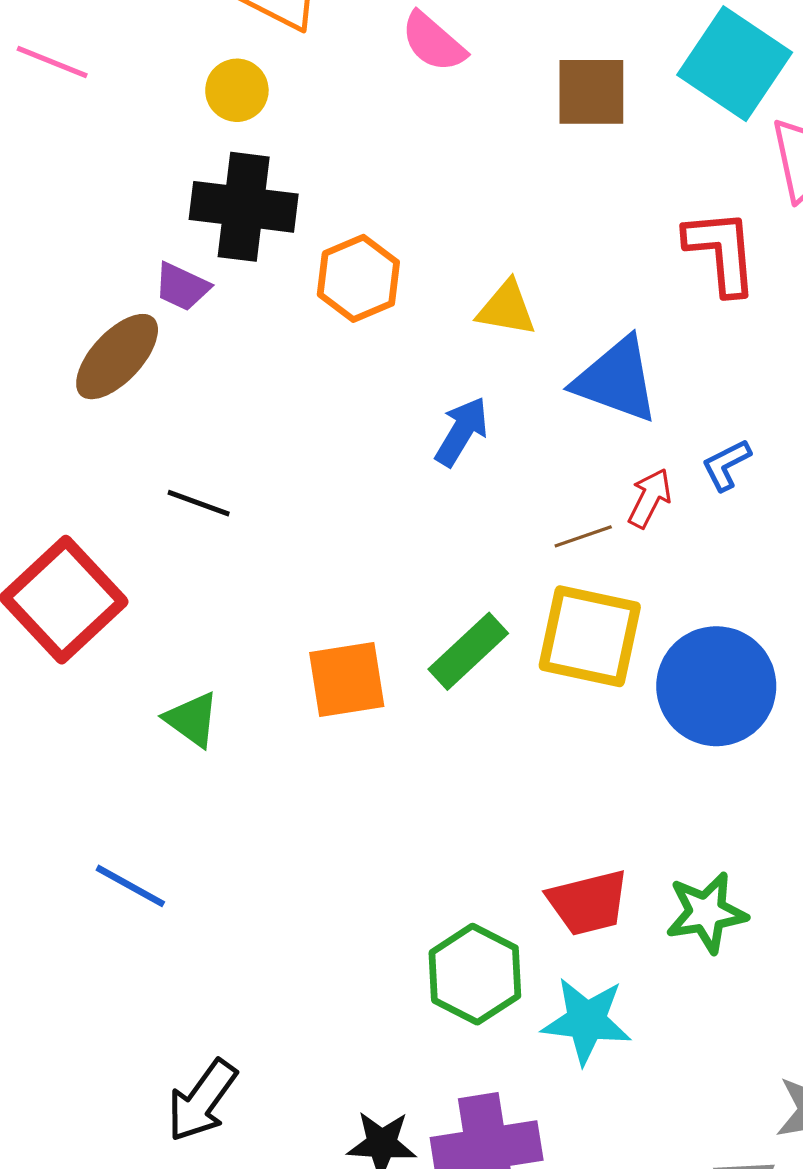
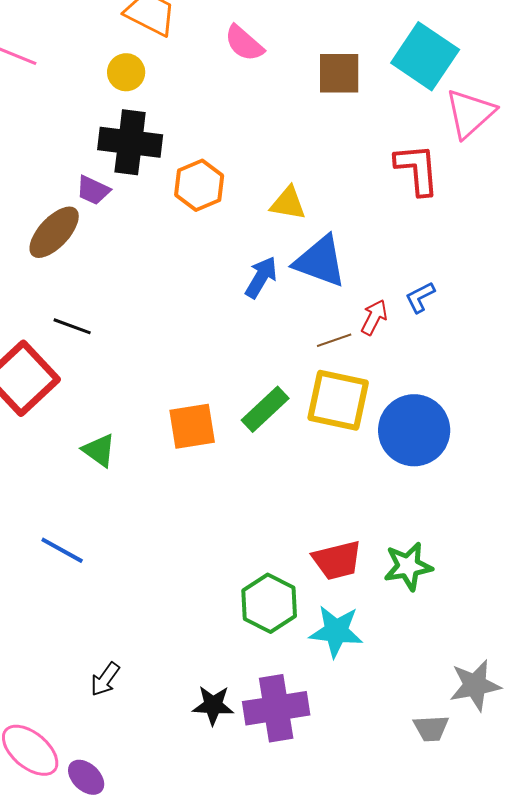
blue triangle: (616, 380) -> (320, 261), moved
black line: (199, 503) -> (72, 326), moved
black arrow: (202, 1101) -> (105, 679), size x0.7

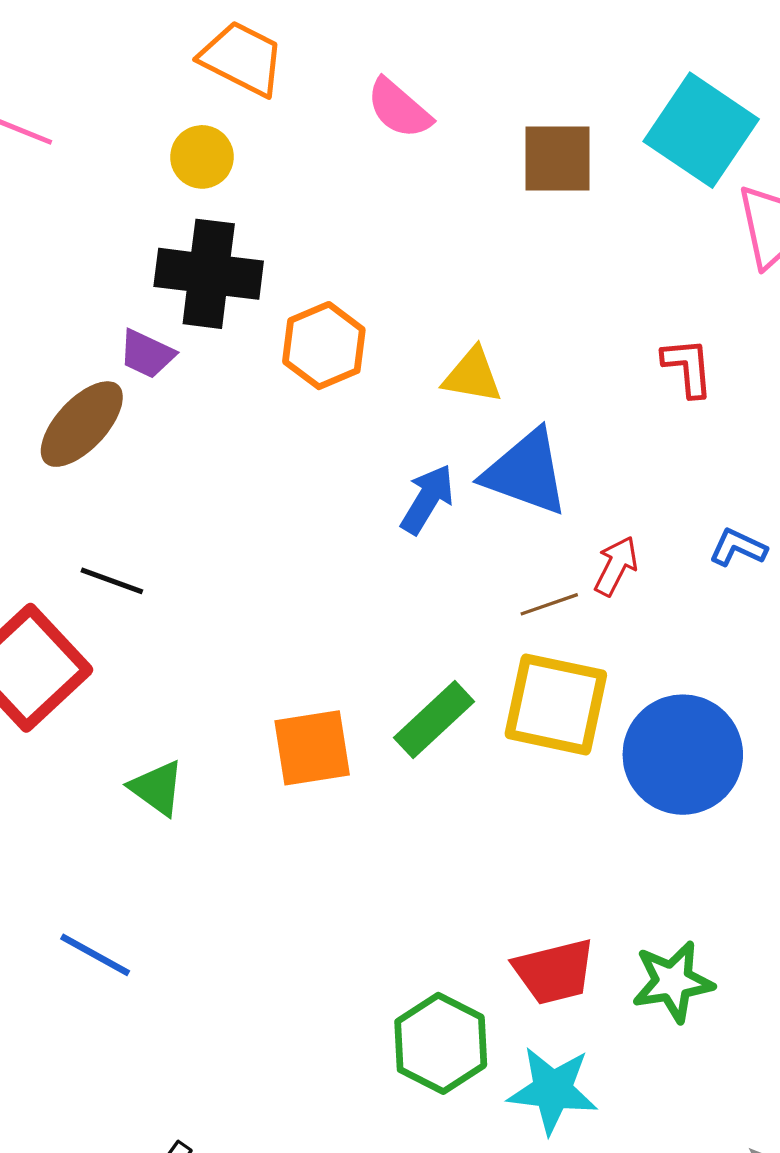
red L-shape: (417, 169) -> (688, 367), moved, size x0.7
blue L-shape: (420, 297) -> (738, 548), moved, turned 52

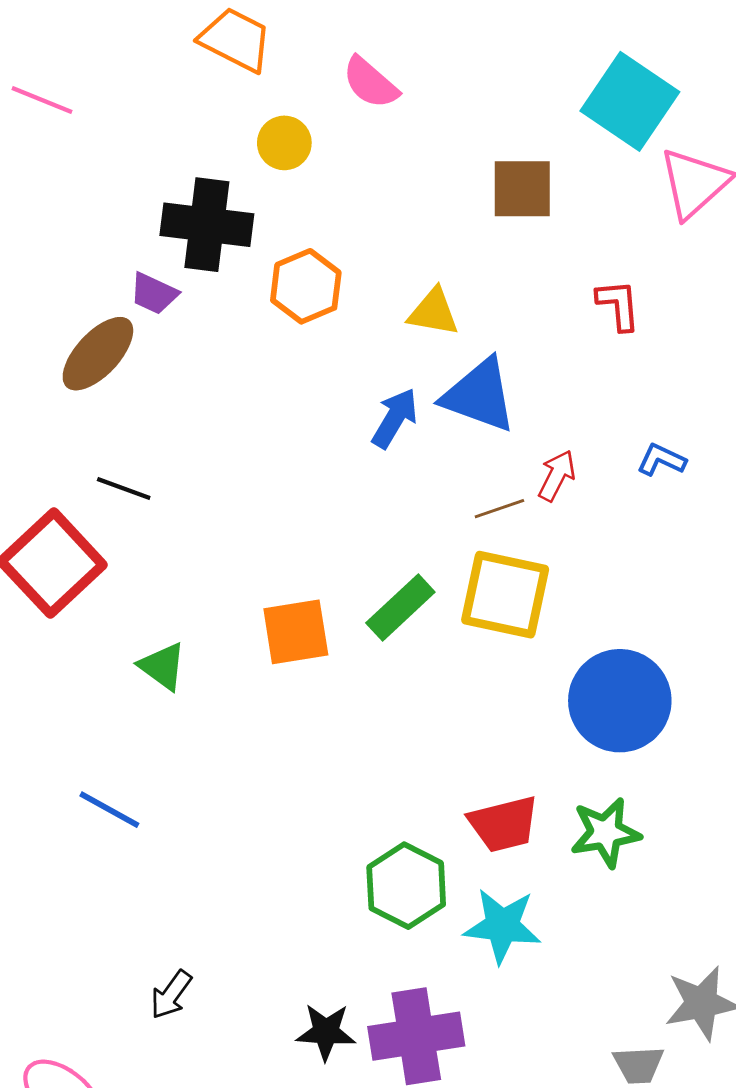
yellow circle: (202, 157) -> (284, 143), moved
brown square: (558, 159) -> (522, 189), moved
blue circle: (683, 755) -> (620, 701), moved

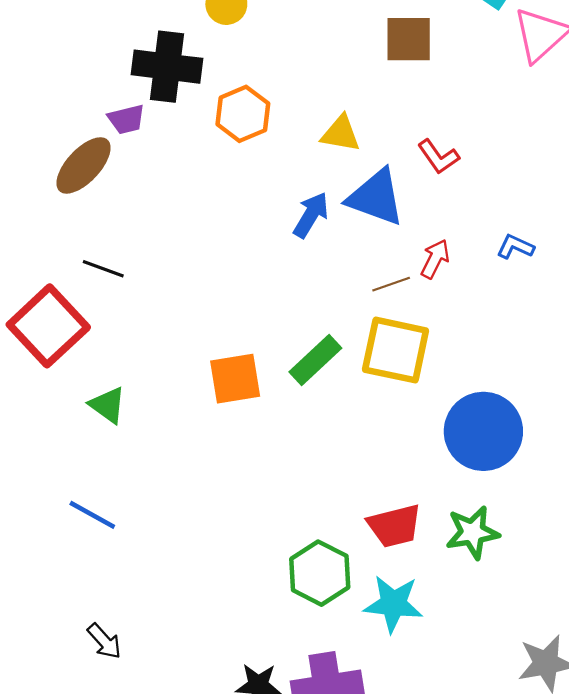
purple trapezoid: (154, 293) -> (126, 119), turned -39
red L-shape: (618, 305) -> (438, 157), moved, turned 150
green triangle: (162, 666) -> (108, 405), moved
black arrow: (171, 995) -> (104, 641), moved, turned -78

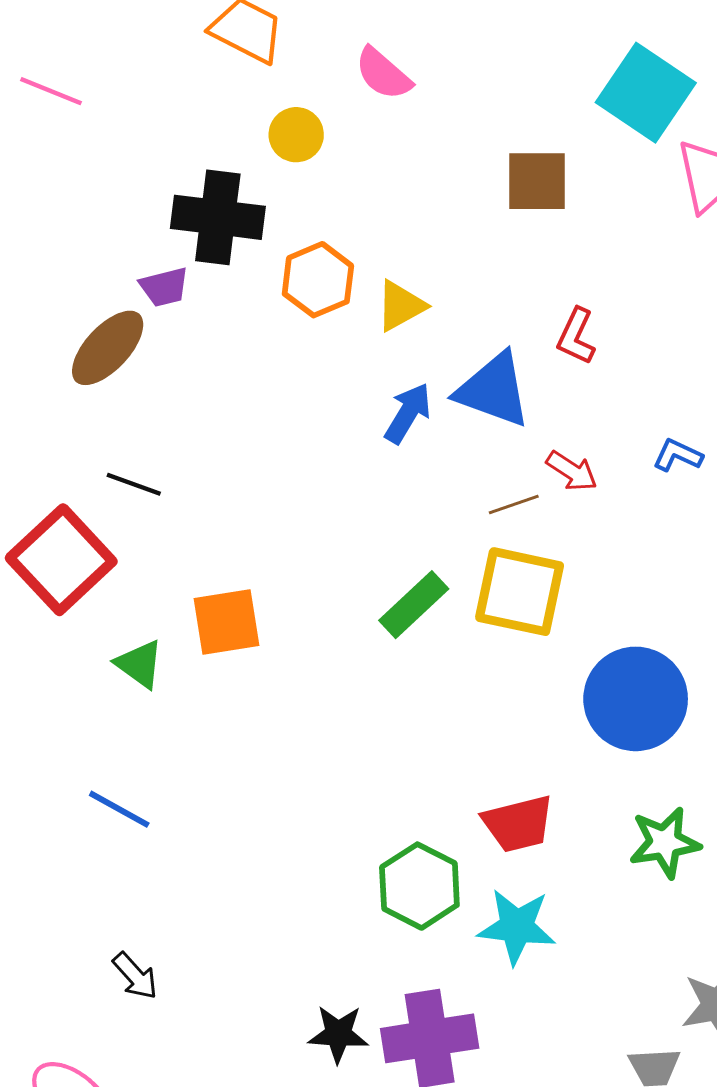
yellow triangle: (341, 134) -> (401, 306), moved, turned -39
red L-shape: (438, 157) -> (576, 336), turned 60
red arrow: (435, 259) -> (572, 471), turned 96
orange square: (235, 379) -> (227, 622), moved
green star: (472, 532) -> (665, 843), moved

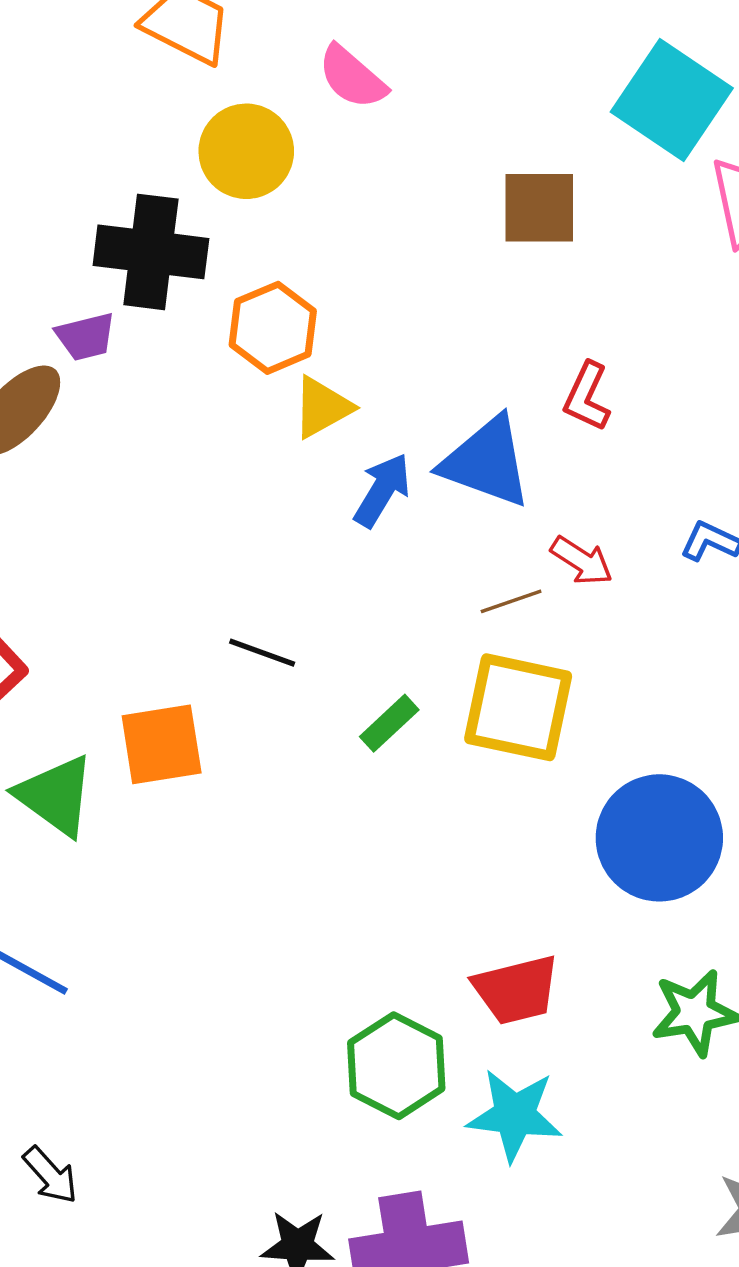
yellow circle: (296, 135) -> (246, 151), size x1.4
yellow triangle: (401, 306) -> (322, 407), moved
black line: (134, 484) -> (262, 653), moved
green rectangle: (414, 605) -> (389, 723), size x0.7
green triangle: (140, 664) -> (56, 796), size x1.4

